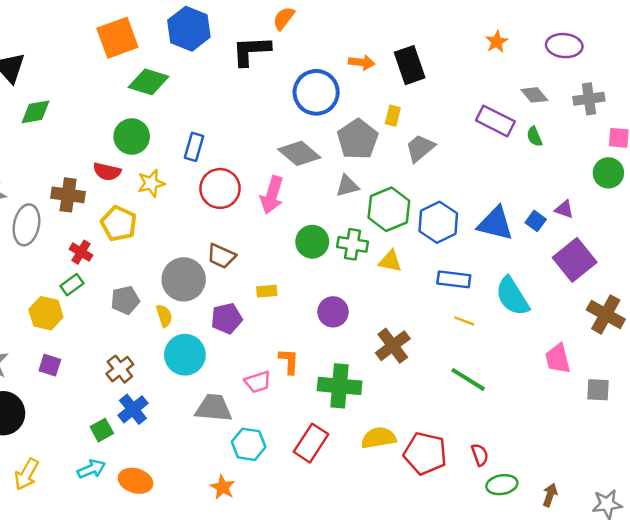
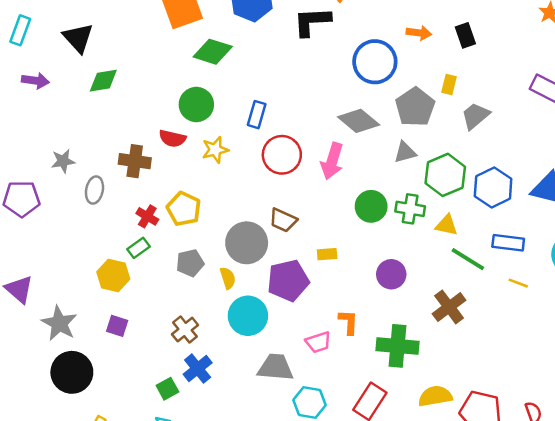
black rectangle: (410, 65) -> (465, 35), size x0.7
yellow pentagon: (119, 224) -> (184, 209), moved
gray ellipse: (26, 225) -> (94, 190), size x0.7
purple pentagon: (226, 318) -> (288, 281), size x1.4
green line: (468, 379) -> (468, 259), moved

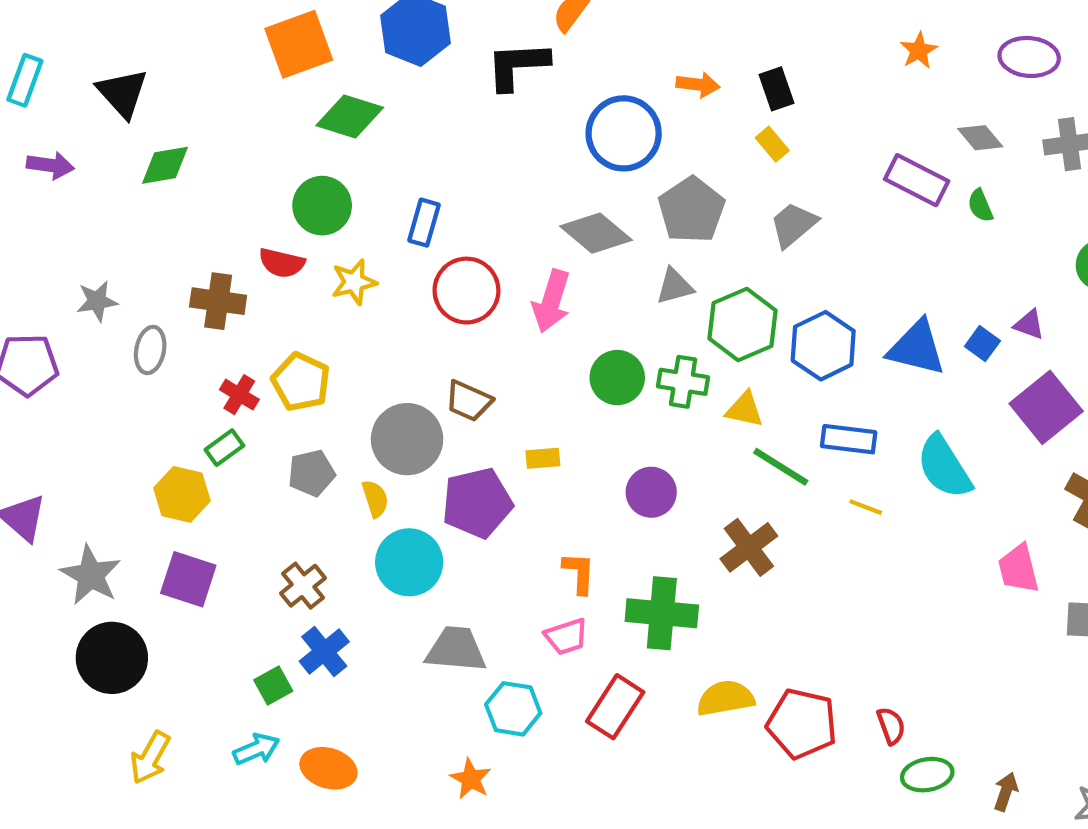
yellow rectangle: (449, 84) -> (772, 144), moved, turned -54
purple square: (117, 326) -> (188, 579), size x1.5
pink trapezoid: (318, 342) -> (566, 637), moved

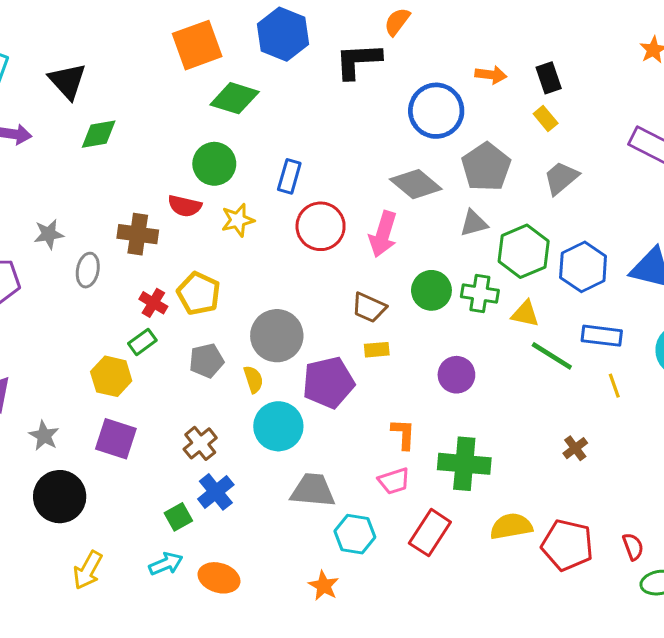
brown trapezoid: (469, 401) -> (369, 308), moved
yellow line: (866, 507) -> (614, 386), turned 50
brown cross: (749, 547) -> (575, 448), moved, size x0.6
gray star: (91, 575) -> (44, 436), size x0.7

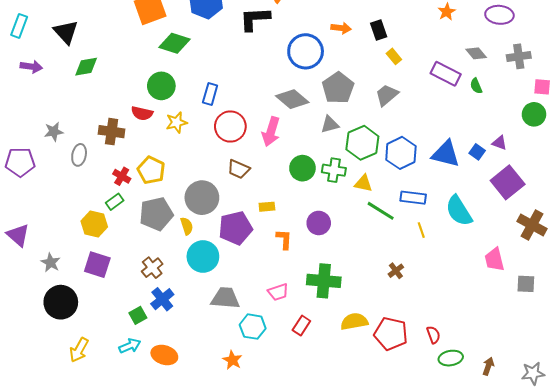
yellow rectangle: (546, 118) -> (394, 56), moved
brown trapezoid: (369, 308) -> (238, 169), moved
gray pentagon: (206, 361) -> (156, 214), size x1.5
orange L-shape: (403, 434) -> (284, 239), moved
red rectangle: (430, 533) -> (301, 326), size x0.7

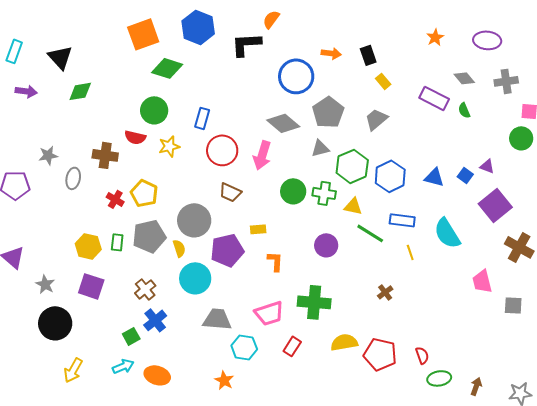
blue triangle: (446, 154) -> (434, 177), size x0.7
green rectangle: (115, 202) -> (117, 242), moved, turned -48
purple circle: (319, 223) -> (326, 245), moved
pink trapezoid: (278, 292) -> (269, 313), size x1.4

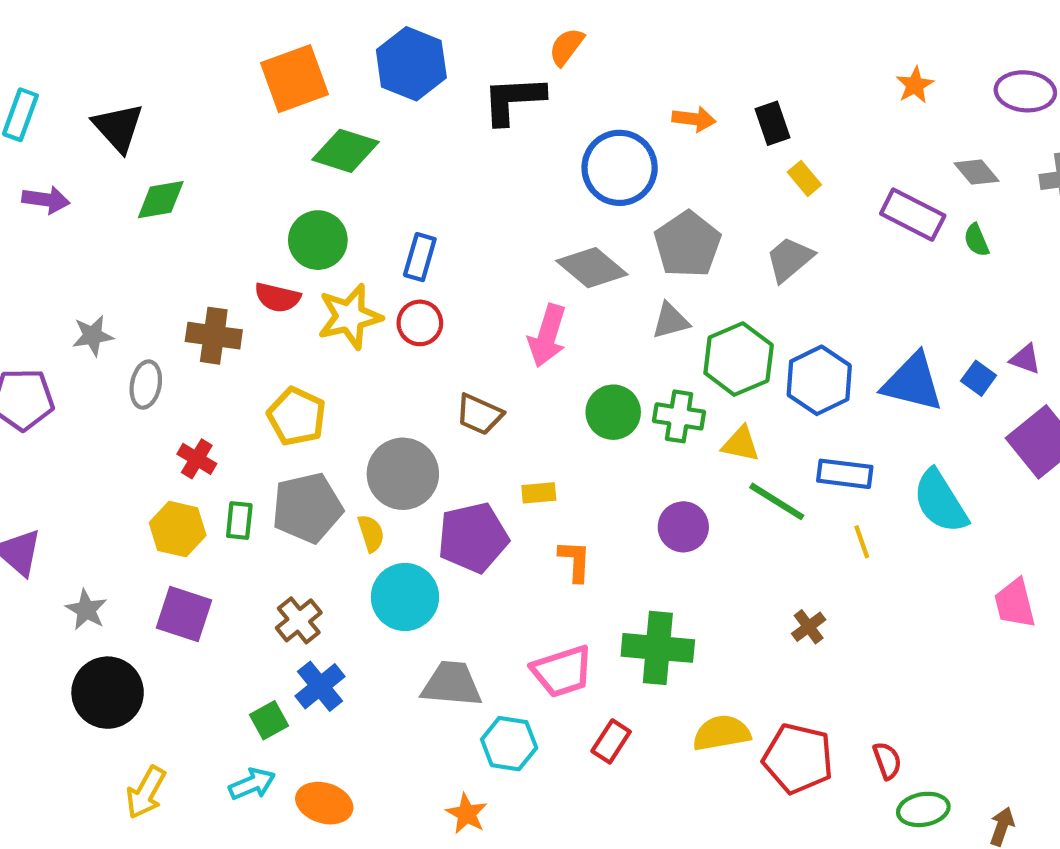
yellow star: (169, 146) -> (350, 317), size x1.4
red circle: (222, 150) -> (420, 323), moved, size x0.7
blue triangle: (434, 177) -> (913, 382), size x1.5
red cross: (115, 199) -> (197, 459), moved

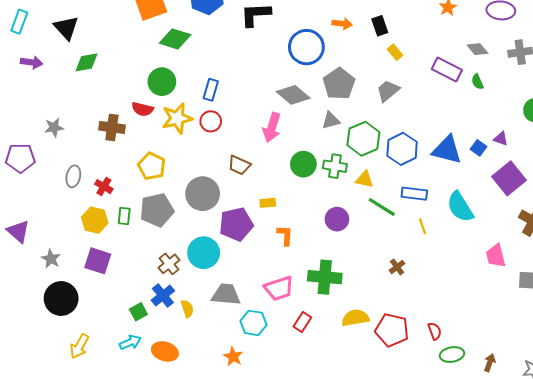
gray ellipse: (146, 385) -> (73, 176), moved
yellow semicircle: (371, 533) -> (187, 309), moved
brown cross: (299, 620) -> (169, 264), moved

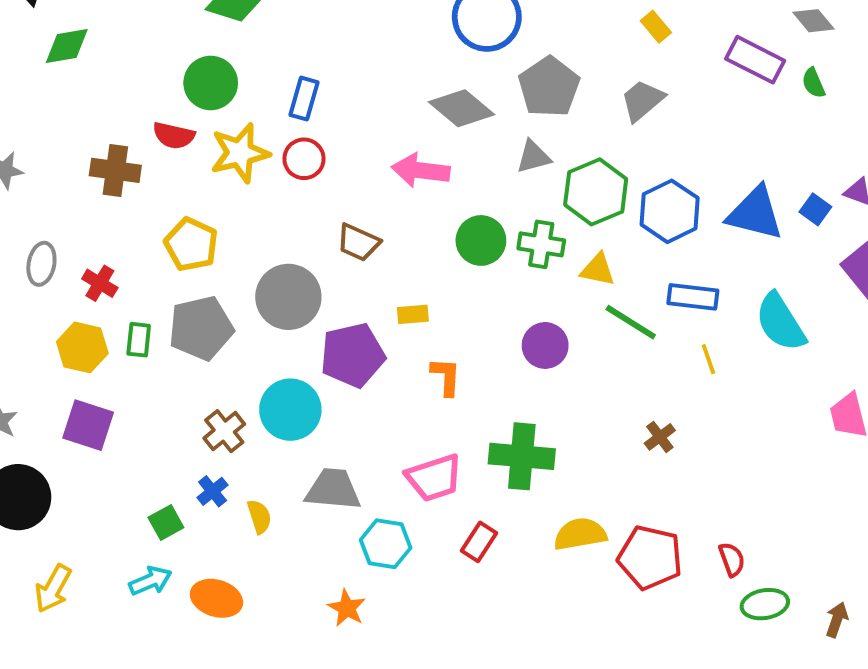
pink arrow: (272, 127) -> (421, 170), turned 80
blue cross: (163, 295) -> (213, 491), size x0.7

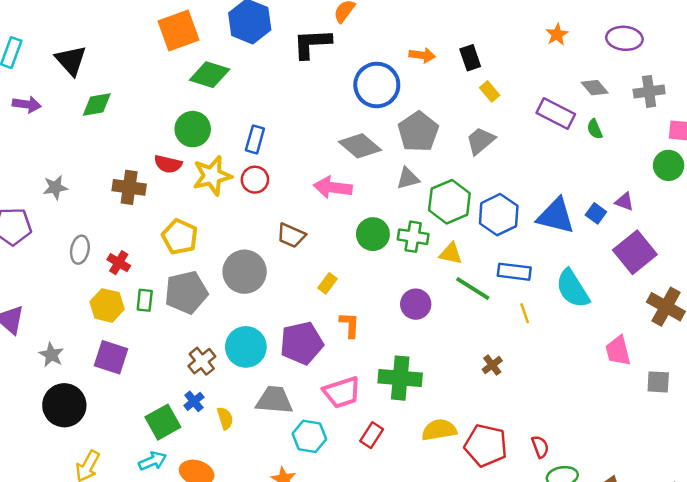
yellow rectangle: (413, 314) -> (328, 283), turned -48
purple pentagon: (353, 355) -> (302, 343), moved
green square: (166, 522) -> (163, 422), size x1.5

